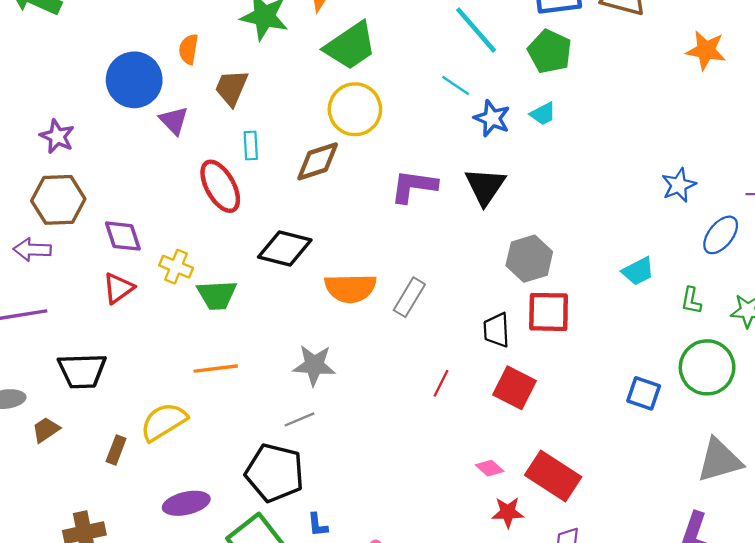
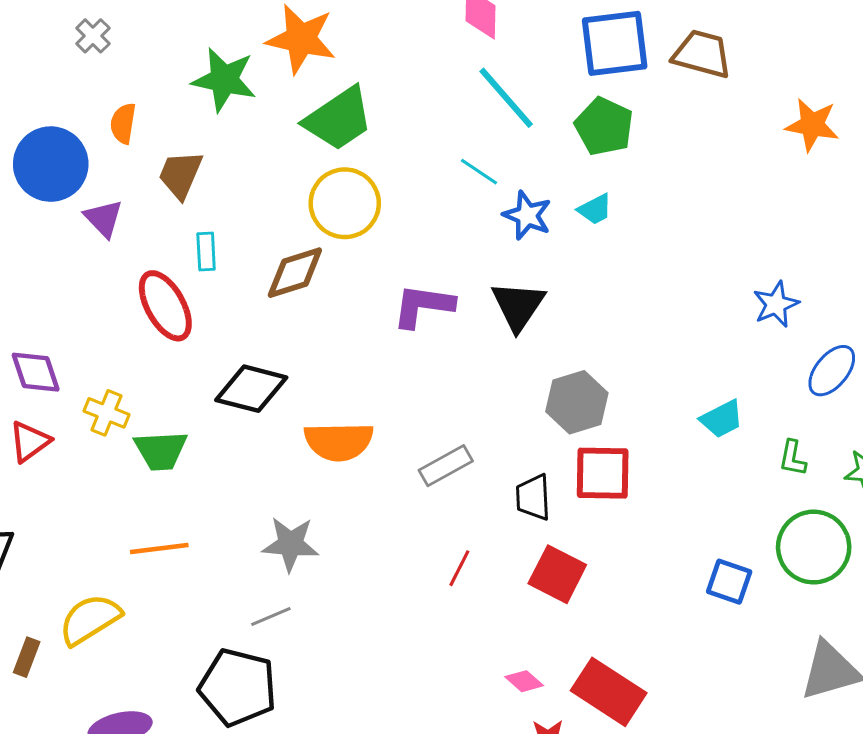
gray rectangle: (409, 297) -> (446, 466), moved, turned 30

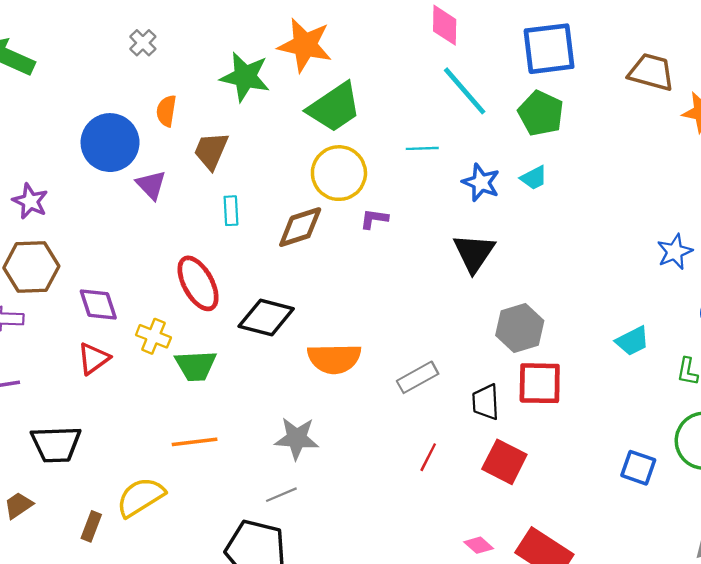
brown trapezoid: (702, 54) -> (651, 72), moved
cyan line: (479, 172) -> (422, 148), moved, turned -36
red ellipse: (165, 306) -> (198, 283), moved
purple L-shape: (423, 306) -> (374, 219), moved, size x0.6

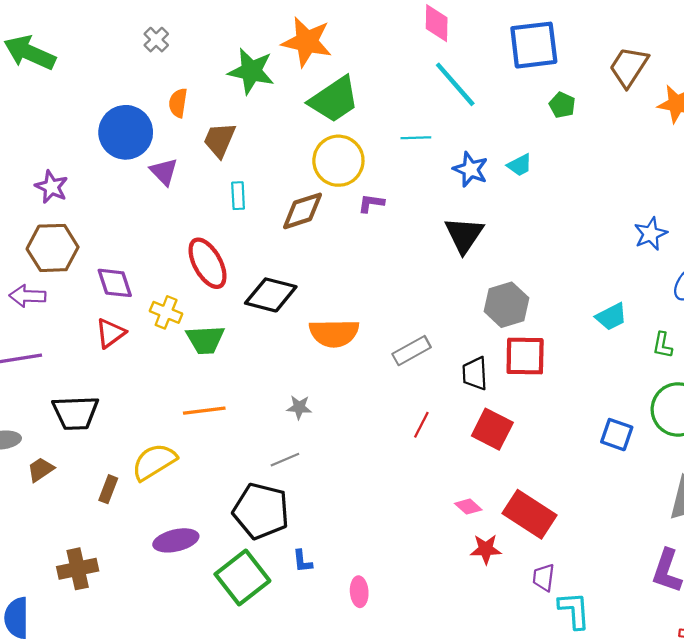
brown trapezoid: (651, 72) -> (629, 67), turned -72
green pentagon: (541, 113) -> (562, 105), moved, size x0.6
gray star: (297, 438) -> (299, 407), size x0.6

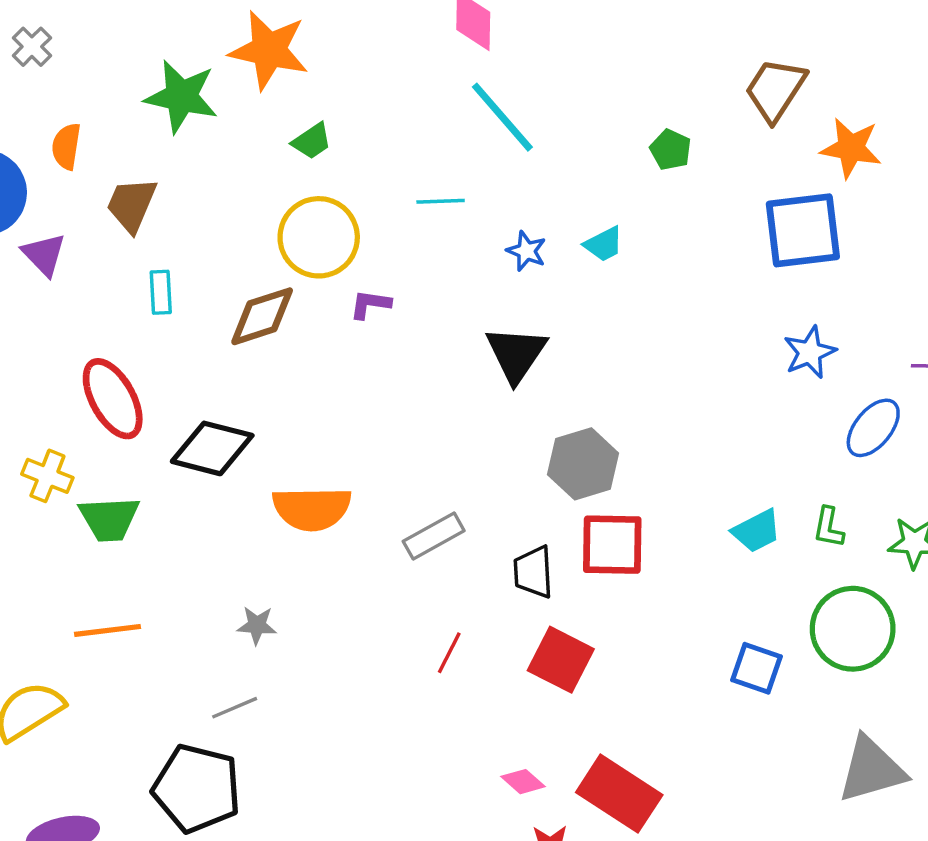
blue square: (534, 45) -> (803, 230), moved
green trapezoid: (334, 100) -> (312, 141), size x0.5
blue star: (470, 169) -> (526, 251), size x0.7
cyan trapezoid: (611, 317) -> (756, 531), moved

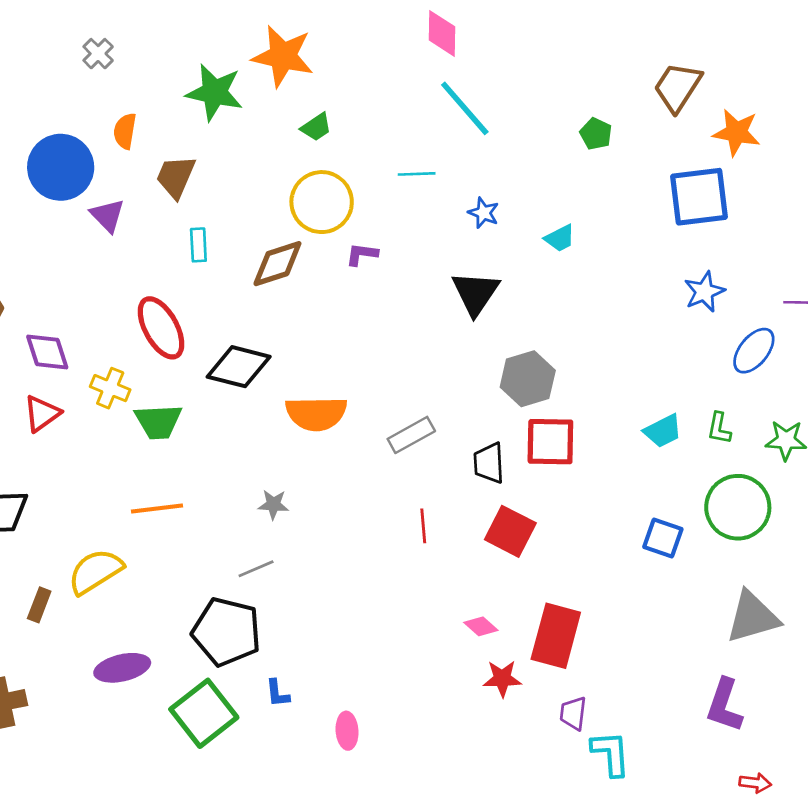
cyan trapezoid: (604, 244) -> (560, 238), moved
red line: (449, 653) -> (423, 526), turned -32
red rectangle: (619, 794) -> (556, 636), turned 72

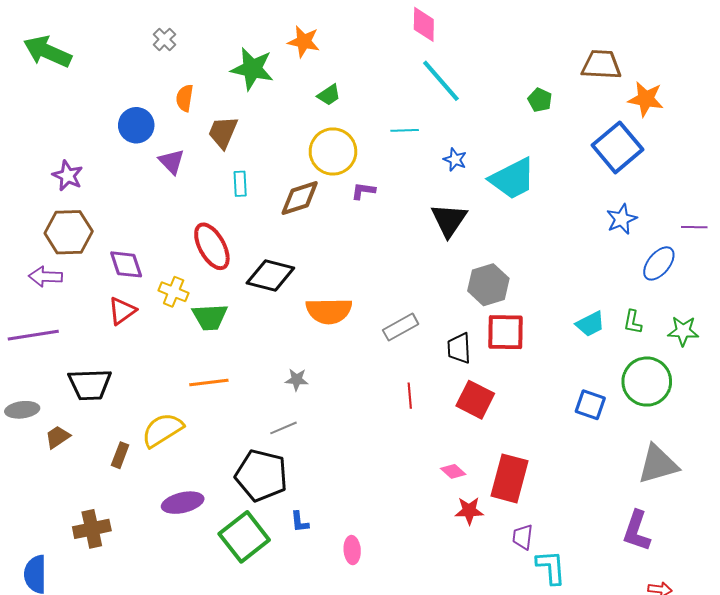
orange star: (283, 56) -> (304, 41), size x0.7
brown trapezoid: (678, 87) -> (601, 65), turned 60
blue circle: (61, 167) -> (136, 125), size x0.7
blue square: (699, 197) -> (618, 147), turned -33
cyan trapezoid: (560, 238) -> (513, 179), size x2.0

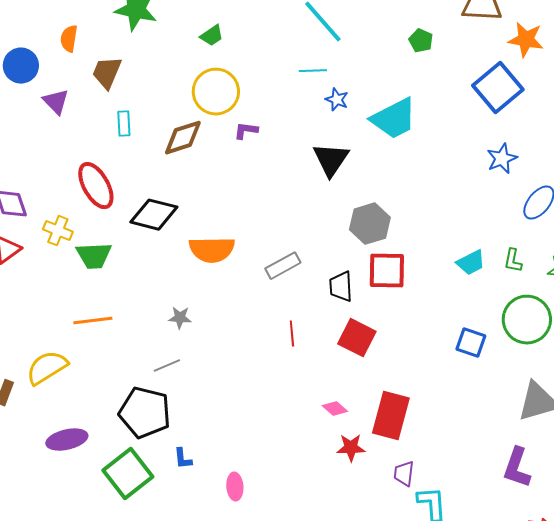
cyan line: (405, 130) -> (313, 71), moved

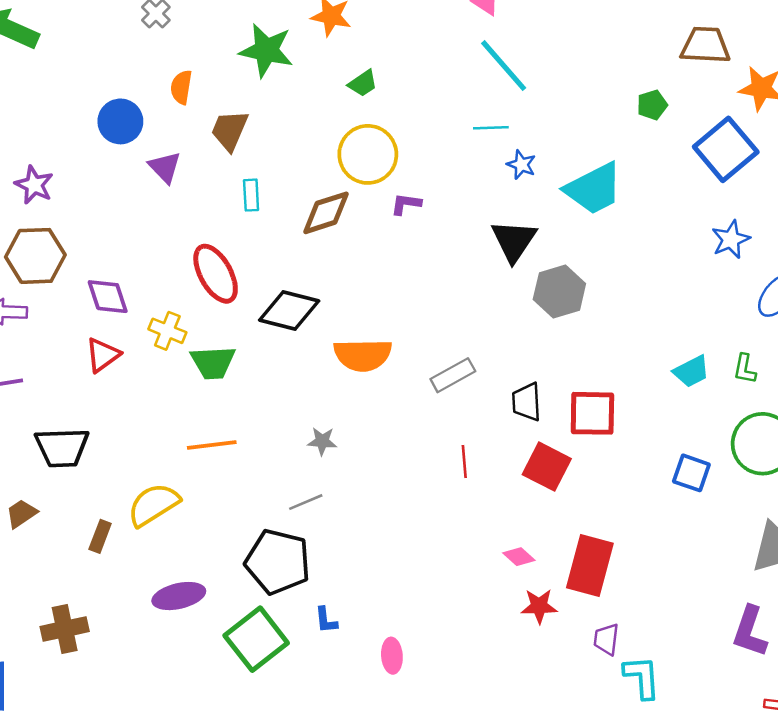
green pentagon: (421, 41) -> (652, 105), moved, turned 30
gray hexagon: (370, 224) -> (559, 291), moved
red square: (387, 271) -> (592, 413), moved

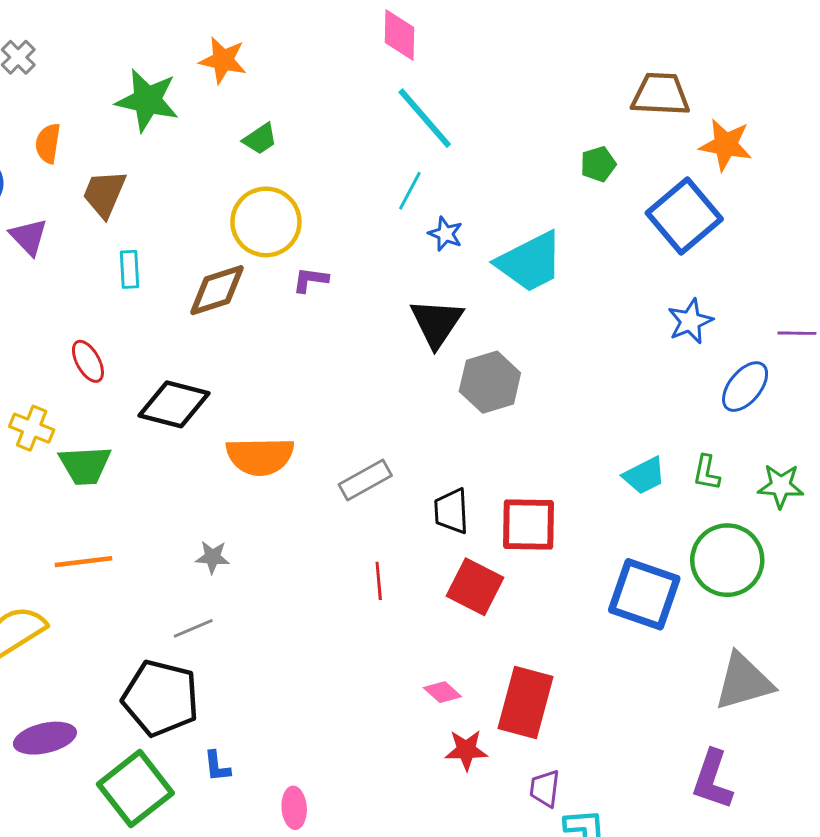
cyan line: (491, 128) -> (410, 191), turned -60
red ellipse: (216, 274) -> (88, 361), size x0.6
blue square: (691, 473) -> (644, 594), size x1.6

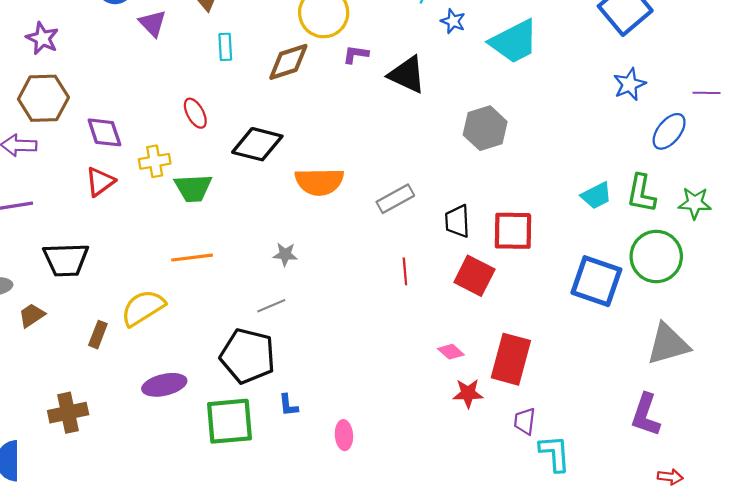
black triangle: (437, 323) -> (407, 75), moved, turned -39
yellow cross: (32, 428) -> (155, 161), turned -32
green L-shape: (706, 473) -> (641, 193), size x1.5
green square: (135, 789) -> (230, 421), turned 33

